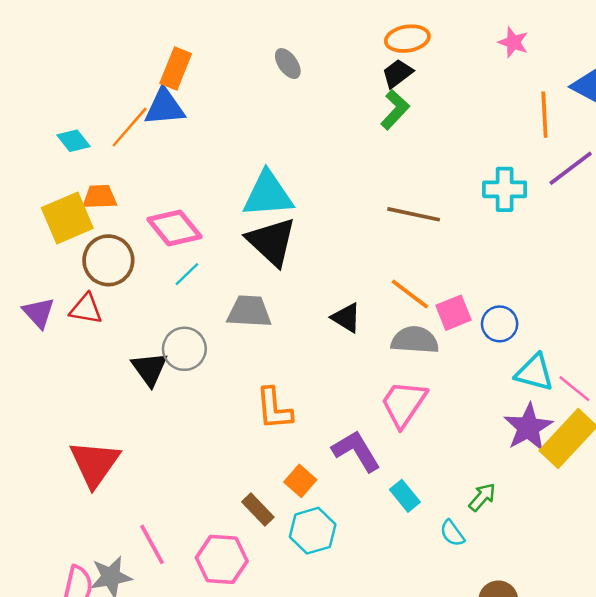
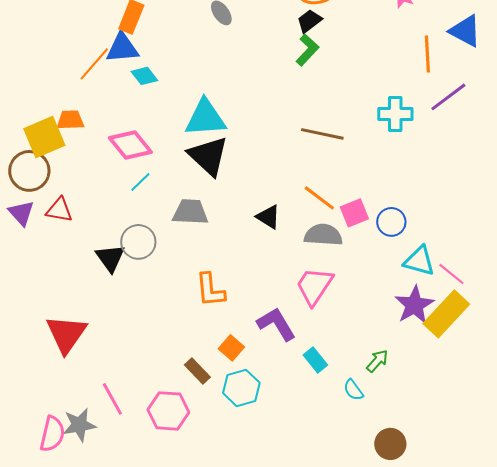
cyan diamond: (74, 141) -> (144, 76), moved
brown circle: (108, 260) -> (29, 171), moved

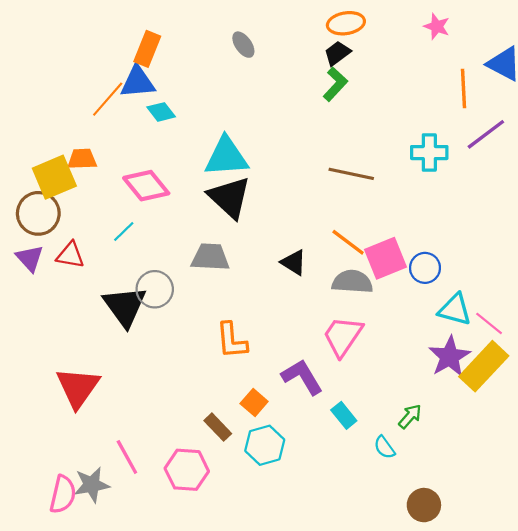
cyan line: (140, 182) -> (124, 232), moved
pink square: (354, 213) -> (385, 258), size x1.4
black triangle: (110, 258) -> (125, 306), size x1.4

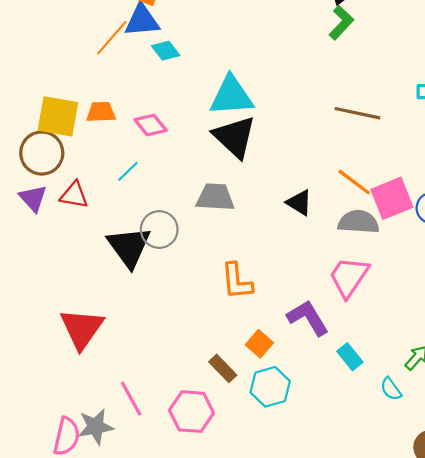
orange trapezoid: (82, 159) -> (101, 112), moved
yellow square: (54, 177) -> (58, 116), turned 33
pink diamond: (146, 186) -> (151, 125), size x0.7

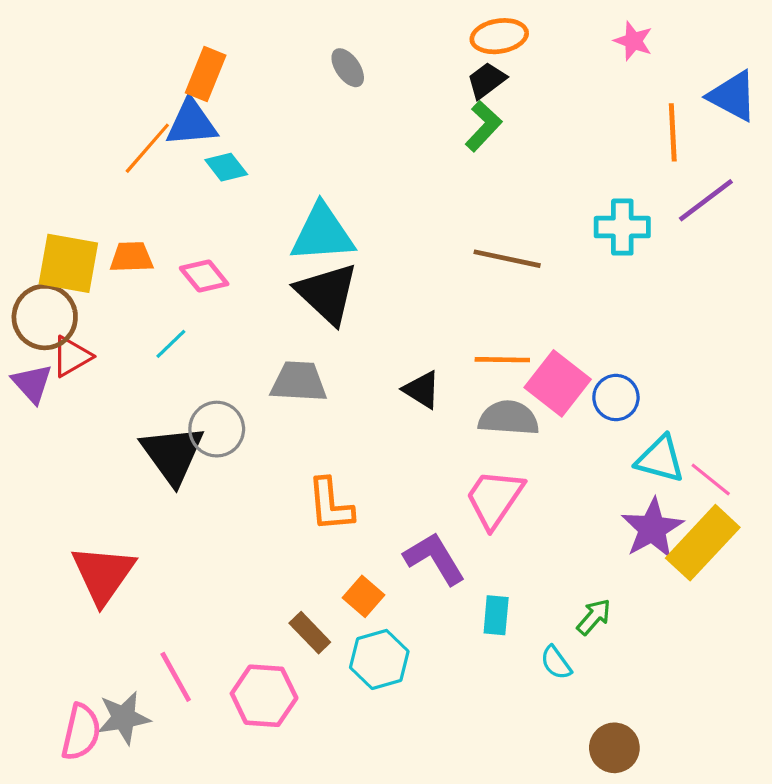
orange line: (354, 182) -> (502, 360), turned -36
red triangle: (74, 195) -> (72, 356), moved, turned -40
pink square: (392, 198) -> (558, 383), turned -30
cyan rectangle: (350, 357) -> (496, 615), turned 44

